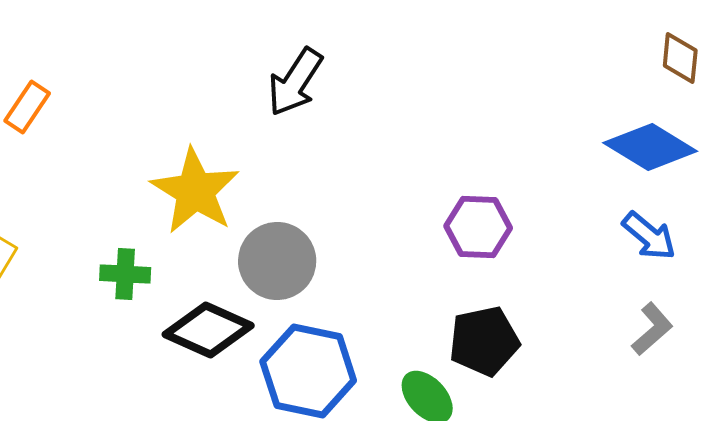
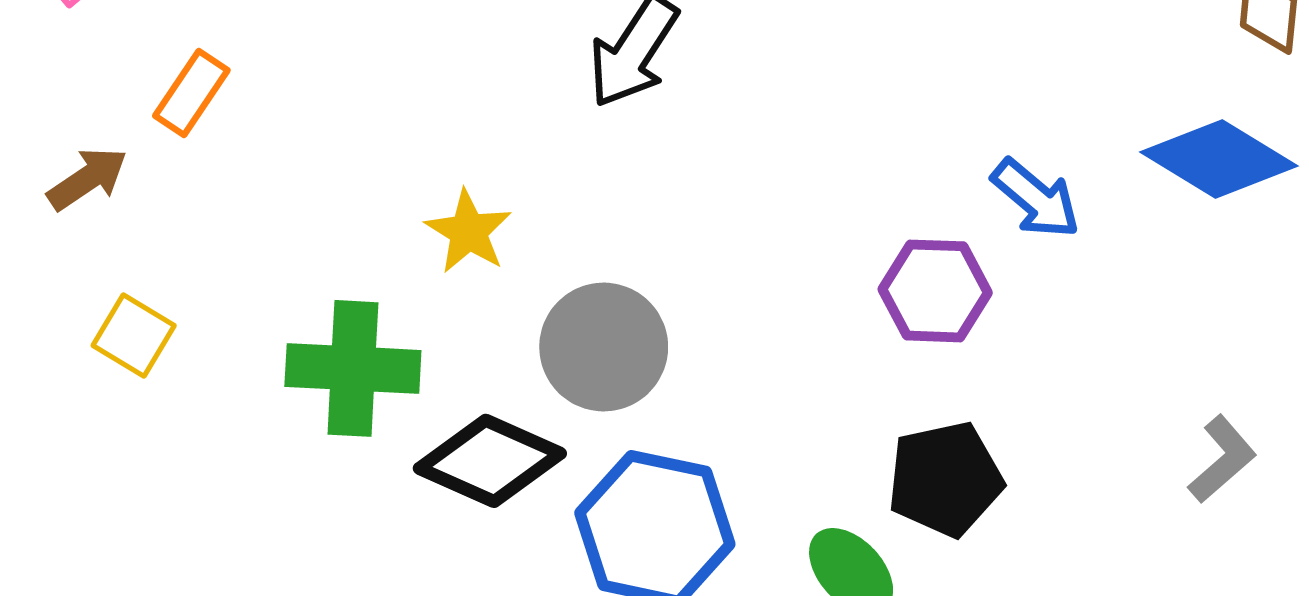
yellow star: (195, 191) -> (468, 232), size x0.6
blue arrow: (649, 236) -> (1036, 199), moved
green cross: (125, 274) -> (353, 368), size x1.6

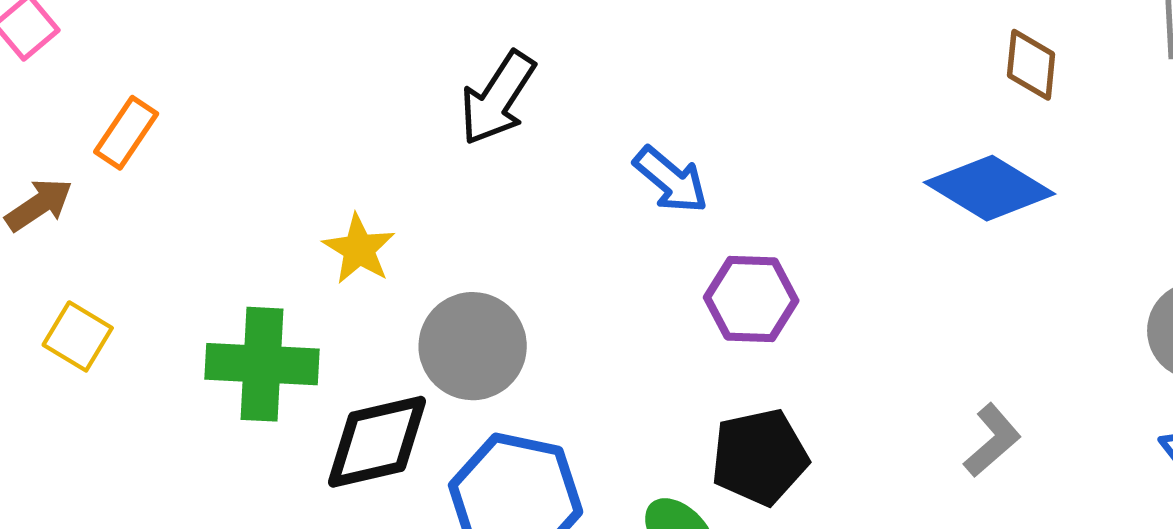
blue arrow: (1036, 199) -> (671, 180), moved
black diamond: (490, 461) -> (377, 442), turned -37

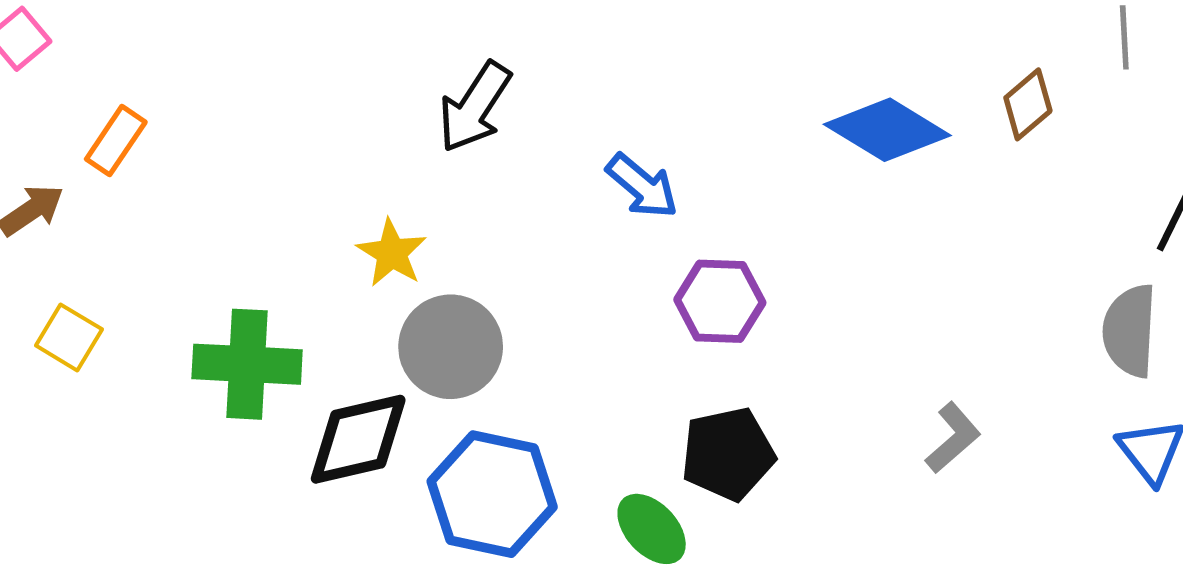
brown diamond: (1031, 65) -> (1028, 104), moved, turned 44
blue diamond: (989, 188) -> (887, 130), moved
yellow star: (359, 249) -> (392, 253), moved

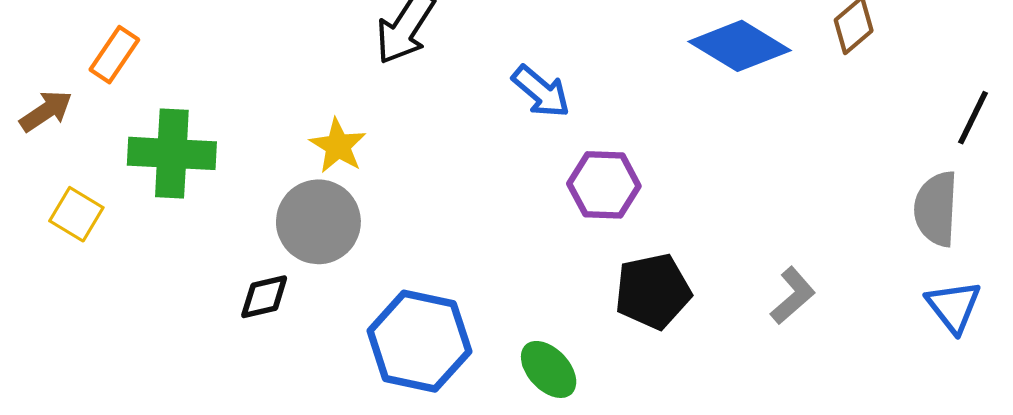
gray circle: (451, 347) -> (318, 222), moved
green cross: (247, 364) -> (172, 153), moved
black diamond: (358, 439) -> (264, 297), moved, size x0.6
black pentagon: (728, 454) -> (653, 291), moved

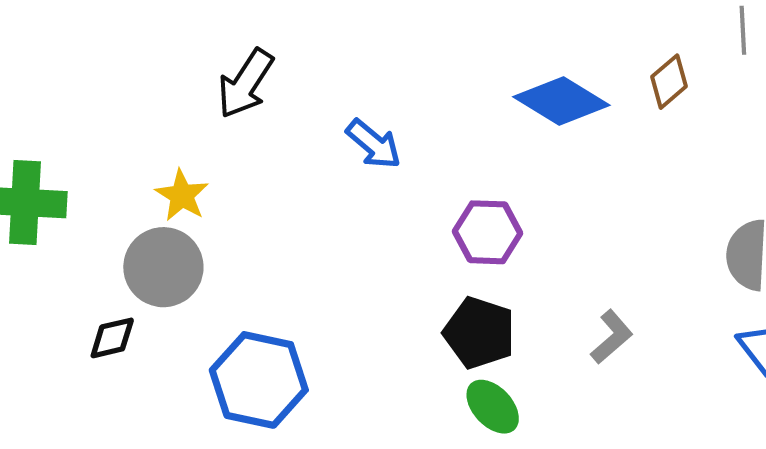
purple hexagon: (604, 185) -> (488, 232), moved
black pentagon: (653, 291) -> (479, 333), turned 30
green ellipse: (549, 369) -> (493, 407), moved

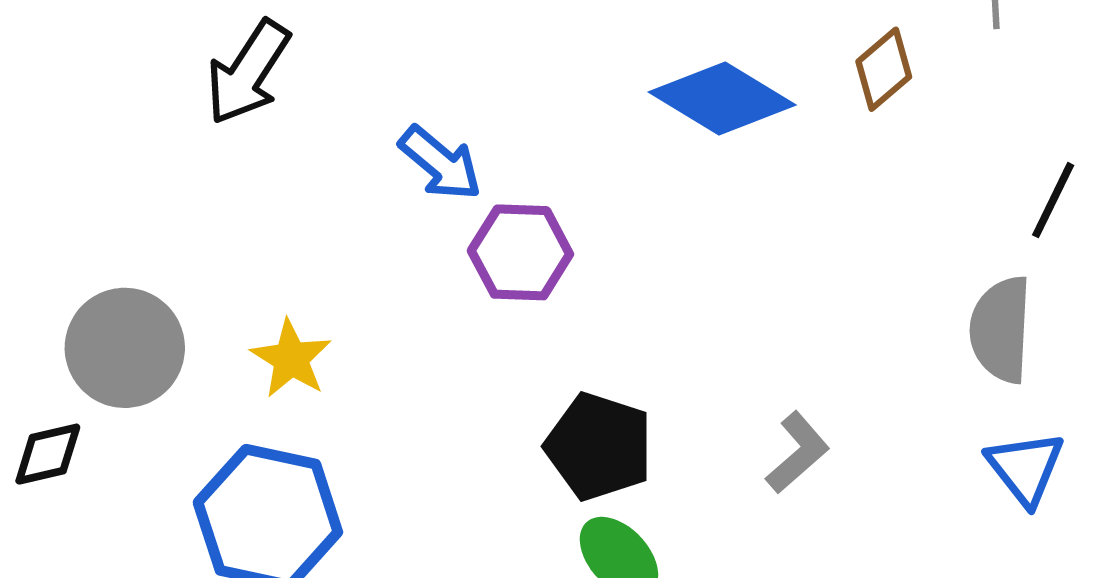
yellow star: (182, 195) -> (291, 359), moved
purple hexagon: (488, 232) -> (520, 252), moved

